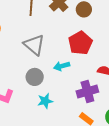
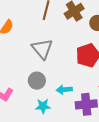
cyan arrow: (62, 66) -> (64, 90), moved

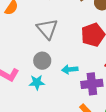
cyan star: (43, 106) -> (37, 82), moved

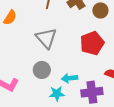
cyan star: (37, 82) -> (57, 94), moved

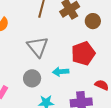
cyan arrow: (69, 78) -> (61, 72), moved

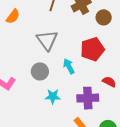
cyan arrow: (61, 72) -> (69, 66), turned 63

